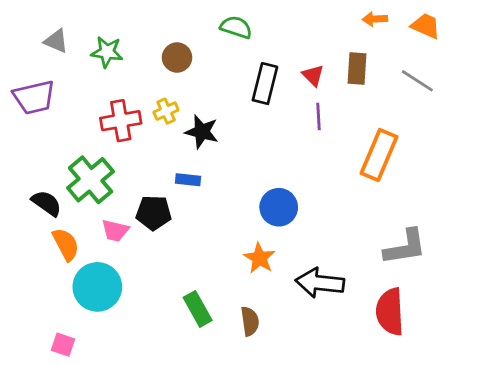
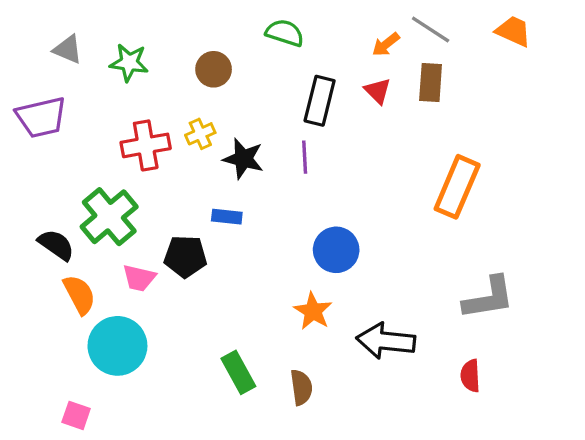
orange arrow: (375, 19) -> (386, 44), moved, turned -35
gray line: (417, 81) -> (431, 30), moved
purple line: (319, 117) -> (305, 157), moved
red semicircle: (390, 312) -> (470, 376), size x0.6

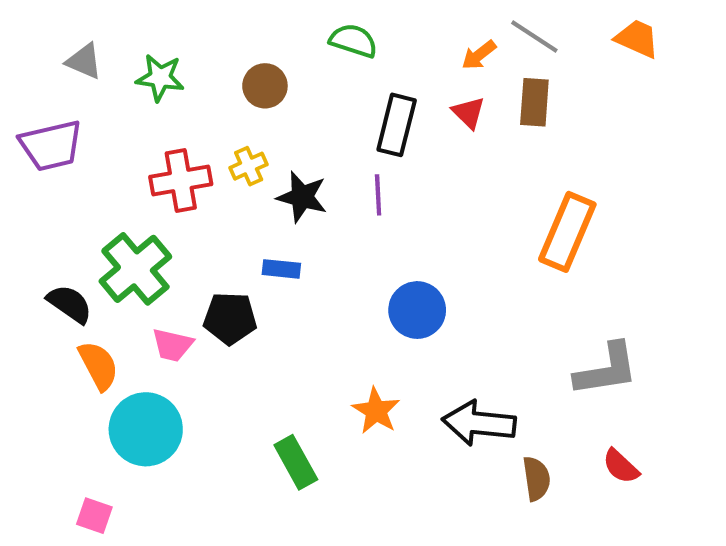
orange star: (313, 311) -> (376, 411), moved
red semicircle: (470, 376) -> (621, 466), moved, turned -44
brown semicircle: (301, 387) -> (536, 479), moved

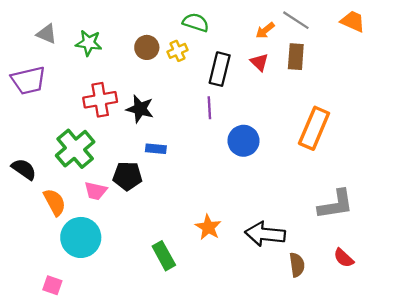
yellow cross: (249, 166) -> (177, 51), moved
black star: (302, 197) -> (140, 109), moved
black semicircle: (70, 304) -> (24, 169), moved
blue circle: (417, 310) -> (243, 141), moved

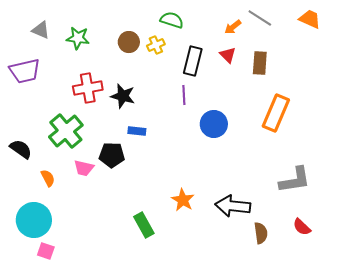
brown rectangle: (296, 57) -> (260, 63), moved
orange semicircle: (55, 202) -> (48, 178), size x0.7
cyan circle: (81, 237) -> (34, 220), moved

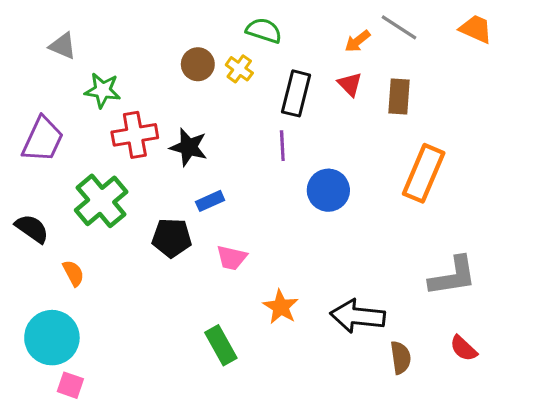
green star: (78, 38) -> (103, 90), moved
yellow cross: (156, 45) -> (239, 69), turned -30
purple trapezoid: (25, 71) -> (43, 139), moved, turned -52
blue rectangle: (137, 131) -> (210, 201), turned -30
pink trapezoid: (84, 168) -> (232, 258), moved

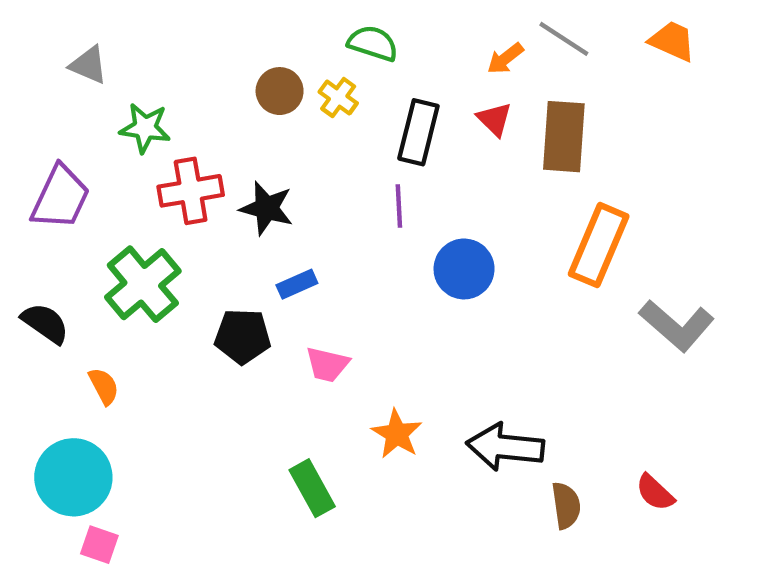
brown rectangle: (399, 96) -> (564, 137), size x1.4
gray L-shape: (453, 276) -> (677, 325), moved, turned 50

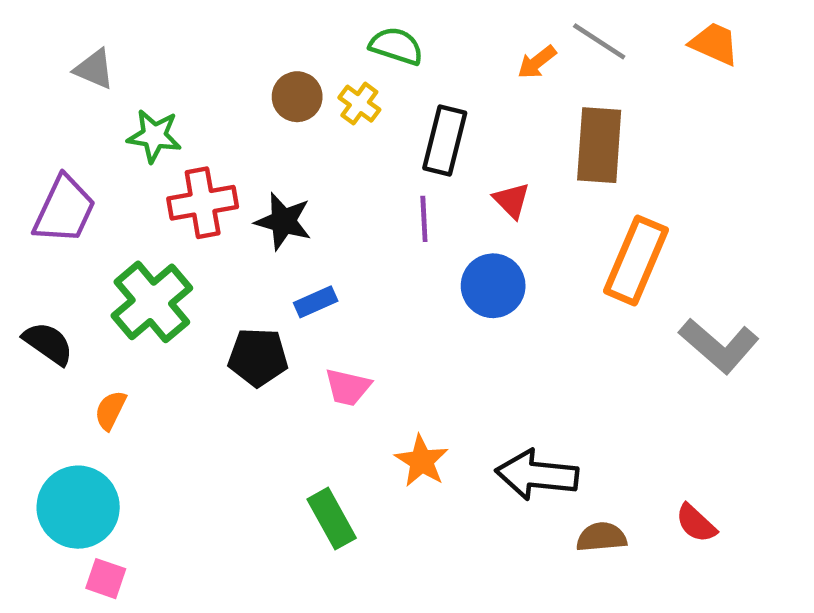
red triangle: (494, 119) -> (512, 200), moved
orange semicircle: (104, 386) -> (110, 410), turned -126
brown semicircle: (566, 506) -> (601, 537), turned -87

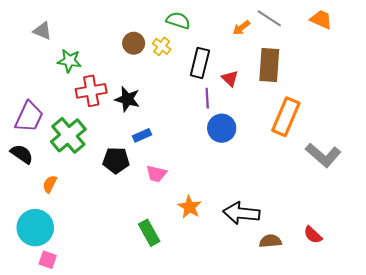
red triangle: (512, 200) -> (230, 78), moved
purple trapezoid: (64, 210) -> (29, 117), moved
purple line: (424, 219) -> (207, 98), moved

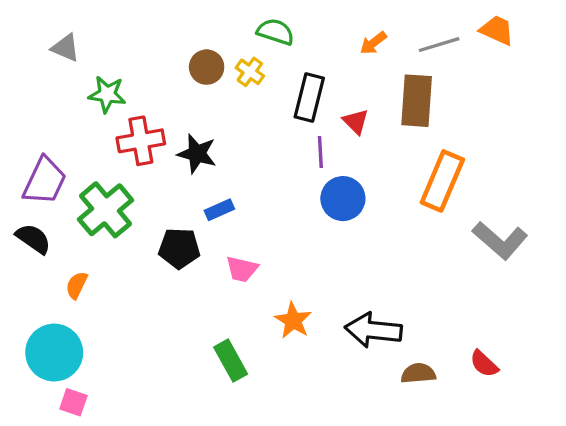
gray line: (269, 18) -> (439, 45), moved, turned -50

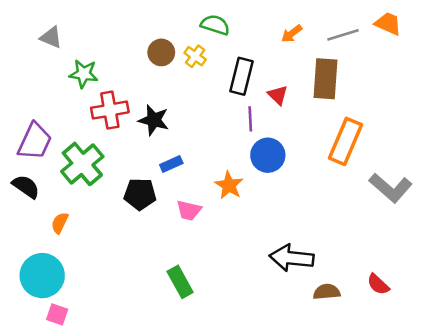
orange star: (293, 320) -> (229, 185), moved

